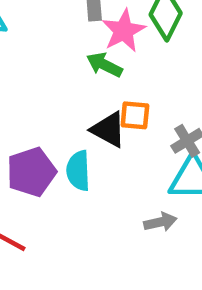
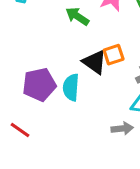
green arrow: (104, 65) -> (77, 16), moved
orange square: (135, 115) -> (114, 55), turned -30

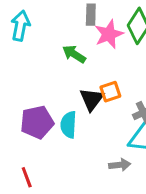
black triangle: (95, 62) -> (92, 99), turned 32
red line: (20, 130) -> (27, 177), moved, turned 35

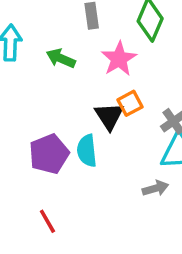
pink star: (109, 34) -> (119, 59), moved
green arrow: (74, 54) -> (61, 58), moved

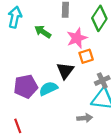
orange square: (130, 103) -> (86, 56), moved
cyan semicircle: (87, 151) -> (48, 89), turned 60

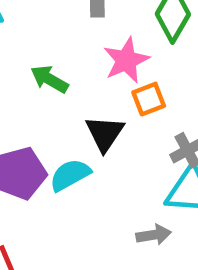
green arrow: (43, 32) -> (49, 79), moved

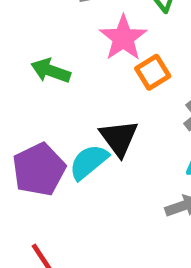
black triangle: (105, 133) -> (119, 138), moved

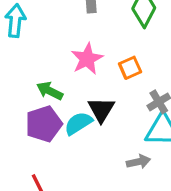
pink star: (123, 38) -> (87, 59), moved
green arrow: (51, 71) -> (50, 91), moved

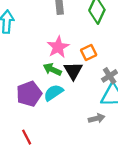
green arrow: (50, 91) -> (52, 69), moved
black triangle: (101, 110) -> (73, 71), moved

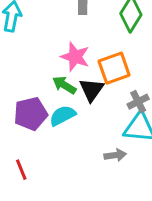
pink star: (58, 47) -> (75, 57), turned -30
orange square: (89, 52) -> (114, 68), size x1.5

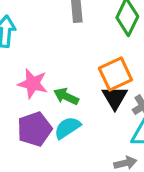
pink star: (75, 57) -> (33, 84), moved
black triangle: (91, 90) -> (115, 98), moved

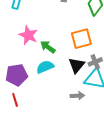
black triangle: (115, 98) -> (77, 65), moved
purple pentagon: (35, 129) -> (17, 75), moved

